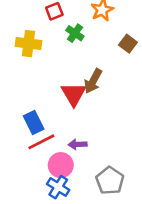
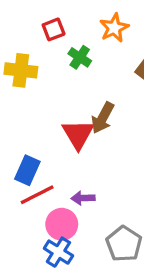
blue rectangle: (34, 122) -> (27, 170), turned 50

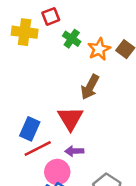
orange star: (114, 28) -> (99, 49), moved
yellow cross: (21, 70) -> (25, 32), moved
red triangle: (78, 134) -> (70, 118), moved

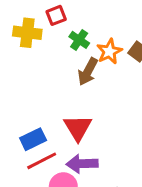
brown arrow: (90, 87) -> (88, 72), moved
blue rectangle: (30, 129) -> (33, 139), turned 40
purple arrow: (74, 151) -> (82, 164), size x1.5

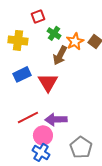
yellow cross: (27, 33) -> (18, 40), moved
red triangle: (78, 128) -> (48, 82), moved
blue rectangle: (33, 139) -> (22, 74), moved

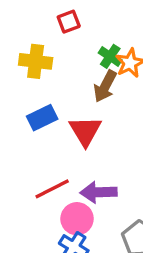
green cross: (54, 33) -> (110, 56), moved

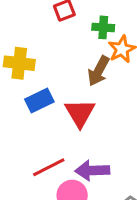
green cross: (110, 56) -> (103, 27), moved, turned -30
yellow cross: (36, 61) -> (19, 63), moved

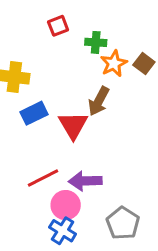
brown arrow: (99, 71) -> (99, 101), moved

